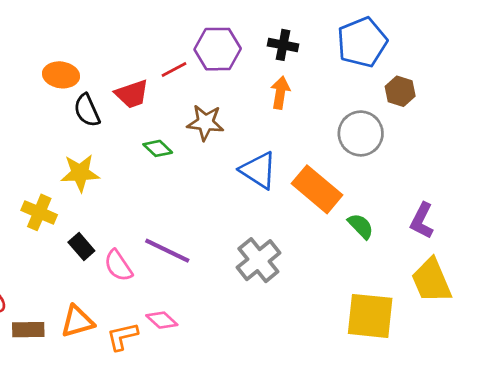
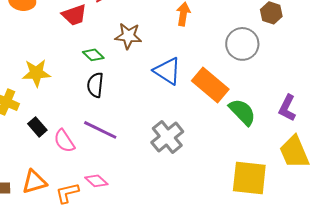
black semicircle: (87, 110) -> (95, 85), moved, turned 30
green semicircle: (361, 226) -> (242, 112), size x1.4

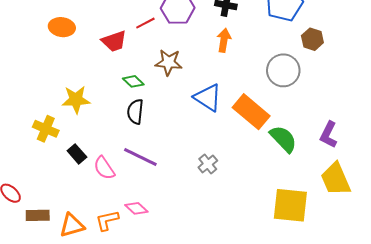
gray cross: (167, 137) -> (208, 164), size x0.6
orange triangle: (34, 182) -> (72, 225), moved

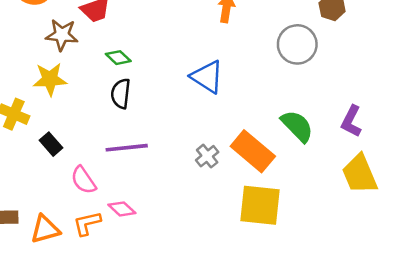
brown star: (169, 62) -> (62, 35), moved
orange rectangle: (251, 112) -> (253, 151), moved
purple line: (140, 157) -> (127, 148), turned -32
pink semicircle: (104, 168) -> (83, 180), moved
yellow square: (290, 205) -> (260, 205), moved

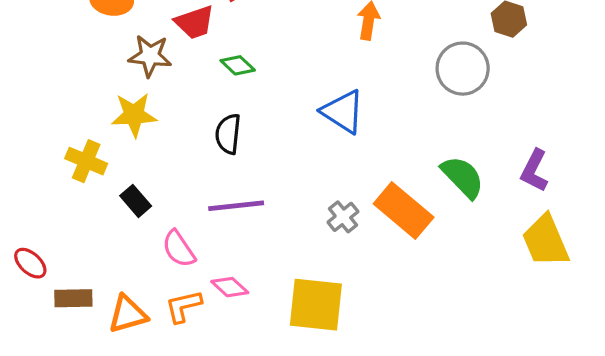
green diamond: (118, 58) -> (238, 65), moved
yellow square: (260, 205) -> (316, 305), moved

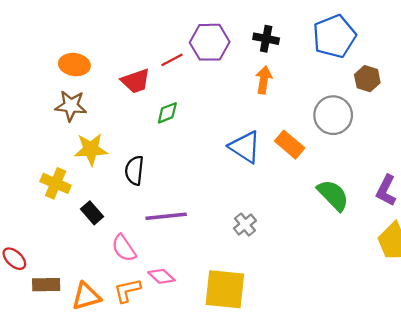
brown star: (150, 56) -> (71, 106), moved
green diamond: (238, 65) -> (167, 113), turned -65
black semicircle: (228, 134) -> (134, 170), moved
orange rectangle: (404, 211) -> (290, 145), moved, size x0.7

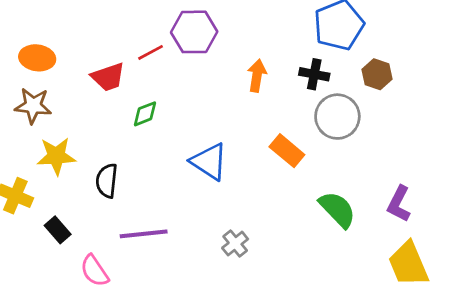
black cross: (266, 39) -> (314, 74), moved
blue triangle: (245, 147) -> (209, 162), moved

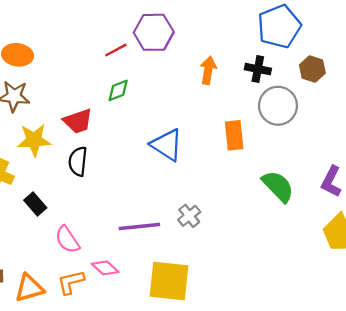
red trapezoid: (108, 77) -> (78, 121), moved
green diamond: (145, 114) -> (118, 90), moved
orange rectangle: (287, 151) -> (234, 135), turned 44
purple line: (144, 234) -> (139, 226), moved

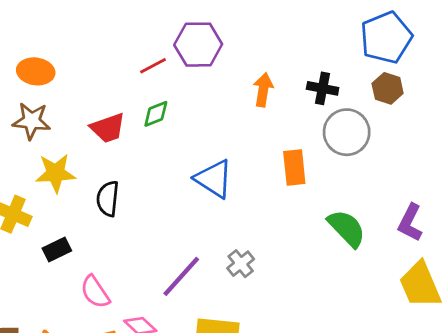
blue pentagon: (279, 26) -> (386, 37), moved
red trapezoid: (78, 121) -> (108, 128), moved
black rectangle: (35, 204) -> (57, 249), turned -75
purple line: (139, 226) -> (181, 276), turned -42

